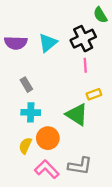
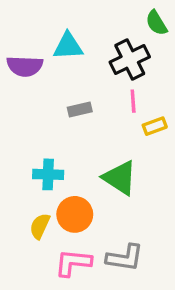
cyan triangle: (48, 43) -> (68, 46), moved, turned 36
gray rectangle: (26, 85) -> (80, 109), moved, turned -72
yellow rectangle: (94, 94) -> (155, 126), moved
pink L-shape: (47, 169) -> (73, 263), turned -40

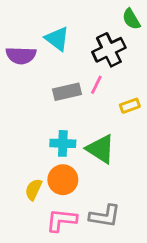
cyan triangle: (68, 46) -> (57, 39), turned 40
pink line: (133, 101) -> (96, 85), moved, turned 30
gray rectangle: (80, 109) -> (67, 92), size x1.4
cyan cross: (48, 174) -> (63, 143), moved

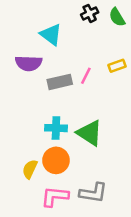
black cross: (109, 50) -> (90, 13), moved, size x0.6
purple semicircle: (21, 55) -> (29, 63), moved
yellow rectangle: (130, 106) -> (117, 66), moved

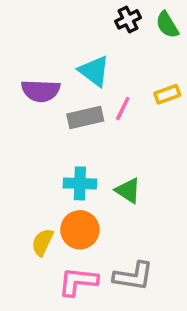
cyan triangle: (51, 35) -> (94, 71), moved
green triangle: (90, 133) -> (128, 191), size x0.7

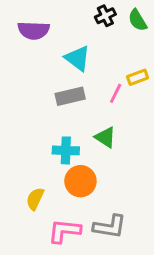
purple semicircle: (41, 91) -> (34, 30), moved
pink line: (123, 109) -> (116, 93), moved
green triangle: (128, 191) -> (105, 137), moved
orange circle: (80, 230) -> (80, 181), moved

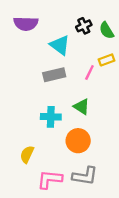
black cross: (105, 16) -> (84, 26), moved
green semicircle: (138, 20) -> (107, 30), moved
orange circle: (80, 181) -> (78, 141), moved

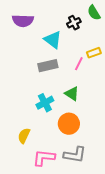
green semicircle: (107, 30) -> (94, 13), moved
cyan cross: (51, 117) -> (45, 103), turned -30

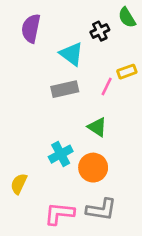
purple semicircle: (23, 21) -> (31, 28), turned 100
cyan cross: (45, 103) -> (61, 154), moved
yellow semicircle: (24, 136) -> (19, 184), moved

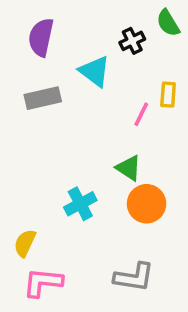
yellow rectangle: (127, 72) -> (168, 95), turned -66
gray rectangle: (65, 89) -> (43, 98), moved
orange circle: (93, 168) -> (147, 204), moved
pink L-shape: (59, 214) -> (43, 282), moved

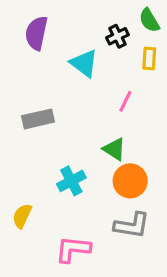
yellow rectangle: (168, 95) -> (149, 58), moved
gray rectangle: (43, 98) -> (38, 119), moved
gray L-shape: (134, 277) -> (132, 225), moved
pink L-shape: (43, 282) -> (73, 249), moved

